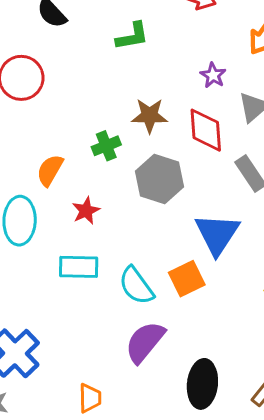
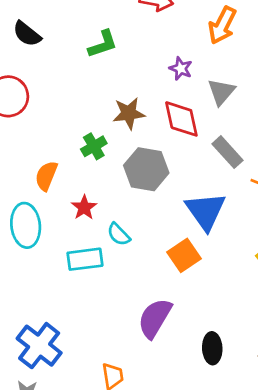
cyan semicircle: (136, 286) -> (119, 234), moved, size x0.7
black ellipse: (202, 384) -> (212, 348), size x0.7

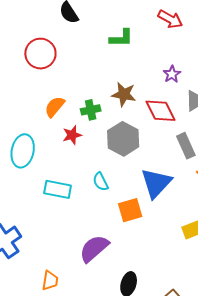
red diamond: (181, 119) -> (160, 111), turned -32
orange semicircle: (46, 176) -> (55, 107), moved
red star: (84, 208) -> (72, 135), moved
cyan semicircle: (119, 234) -> (101, 182), moved

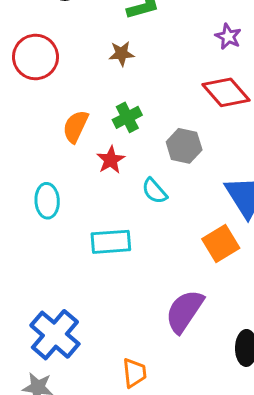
brown star: (124, 94) -> (122, 54), moved, size x0.7
gray hexagon: (123, 139) -> (184, 146), size x0.7
cyan ellipse: (23, 151) -> (47, 201), size x0.7
cyan semicircle: (101, 182) -> (155, 191), moved

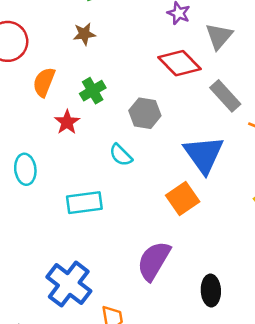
orange semicircle: (75, 127) -> (44, 82), moved
red star: (111, 160) -> (67, 122), moved
blue cross: (55, 335) -> (69, 284), moved

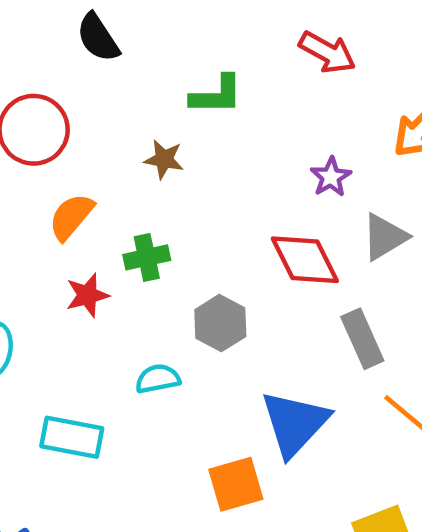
cyan semicircle: (121, 155) -> (158, 379), turned 105

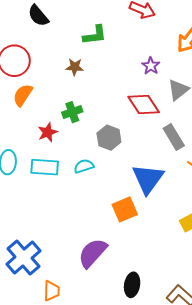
orange semicircle: (71, 217) -> (23, 95), moved
cyan rectangle: (72, 437) -> (45, 167), moved

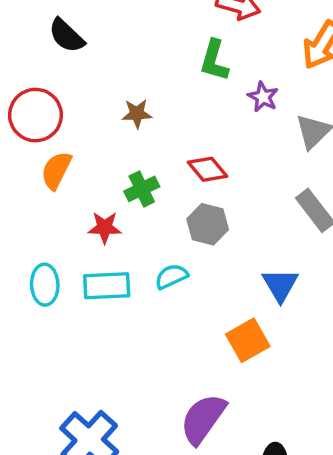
green L-shape: (95, 35) -> (214, 60), moved, turned 120
red diamond: (144, 104) -> (208, 169), moved, size x0.7
red star: (48, 132) -> (105, 227), turned 30
blue triangle: (148, 179) -> (280, 285), size x0.7

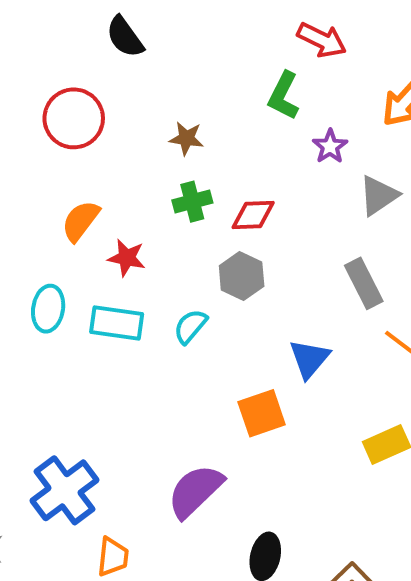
red diamond: (208, 169) -> (253, 215), turned -63
orange semicircle: (56, 170) -> (80, 221), moved
green cross: (142, 189) -> (192, 202), moved
cyan semicircle: (171, 276) -> (190, 326), turned -36

